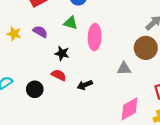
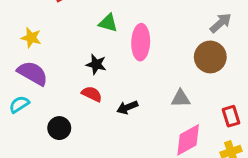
purple semicircle: (40, 32) -> (33, 73), moved, size x1.5
gray triangle: (124, 69) -> (181, 98), moved
black circle: (35, 89) -> (59, 128), moved

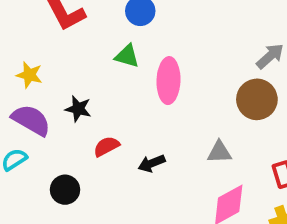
black star: (96, 64) -> (78, 109), moved
red semicircle: (92, 94) -> (106, 146), turned -54

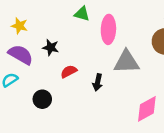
gray triangle: (219, 152) -> (126, 62), moved, size x1.6
black arrow: (152, 163) -> (98, 82), turned -56

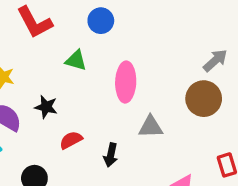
green triangle: (82, 14) -> (76, 60), moved
gray triangle: (126, 62) -> (151, 127), size x0.7

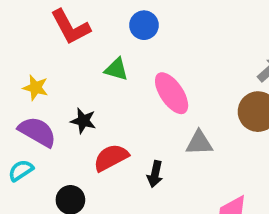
pink ellipse: (126, 82) -> (172, 93), turned -36
red semicircle: (71, 140) -> (111, 158), size x1.4

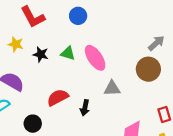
green triangle: (116, 69) -> (68, 53), moved
yellow star: (36, 88) -> (16, 44), moved
black star: (83, 121) -> (41, 54), moved

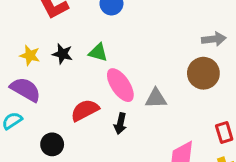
gray arrow: (156, 43) -> (214, 39), turned 36
yellow star: (16, 44) -> (30, 55), moved
pink ellipse: (95, 58) -> (120, 85), moved

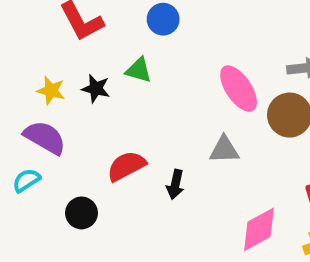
green triangle: (98, 52) -> (139, 70), moved
pink ellipse: (120, 85) -> (239, 89), moved

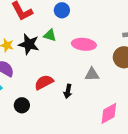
black star: (96, 89) -> (29, 44), size x1.5
pink ellipse: (239, 89) -> (84, 44), moved, turned -50

